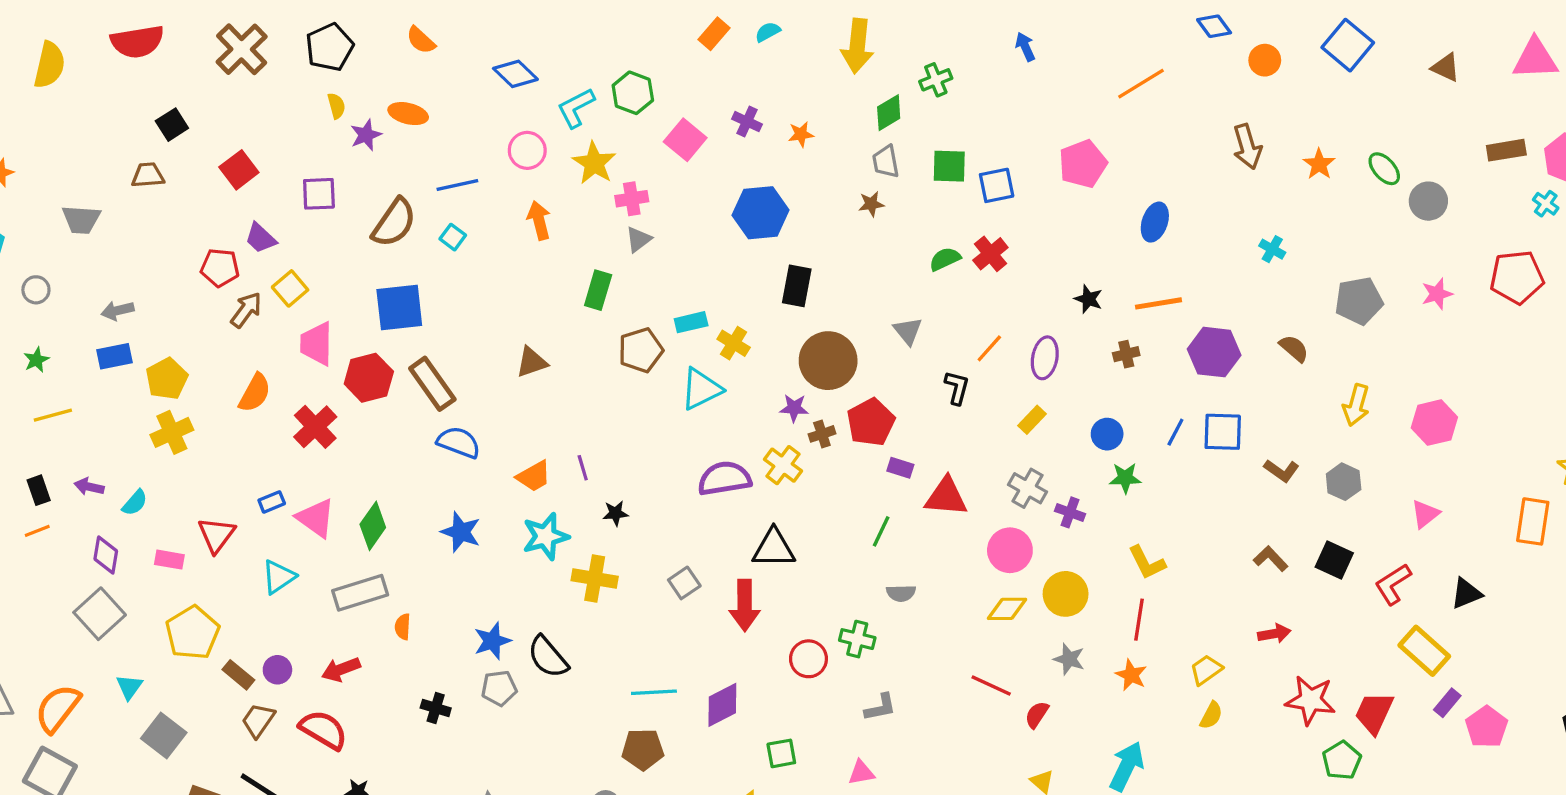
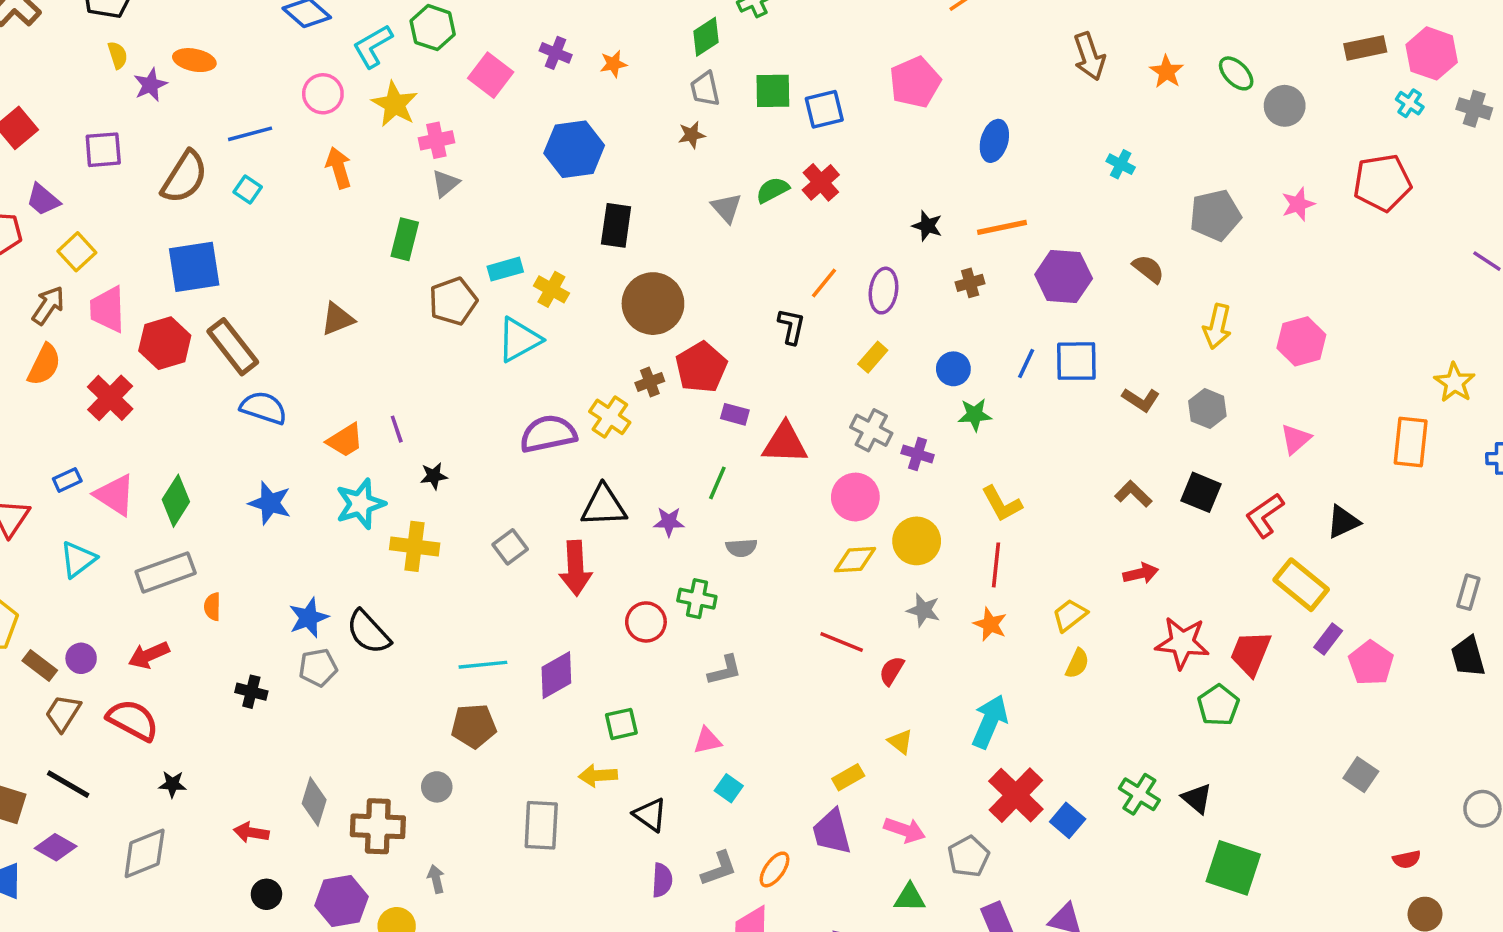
brown arrow: (246, 310) -> (48, 305), moved
gray triangle: (908, 331) -> (726, 208), moved
purple star: (794, 408) -> (669, 522), moved

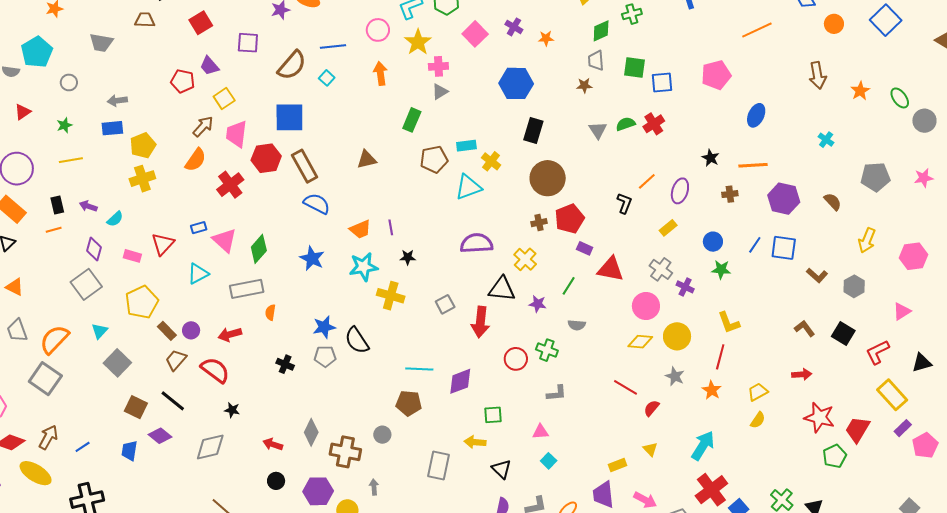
yellow cross: (610, 417) -> (525, 259), moved

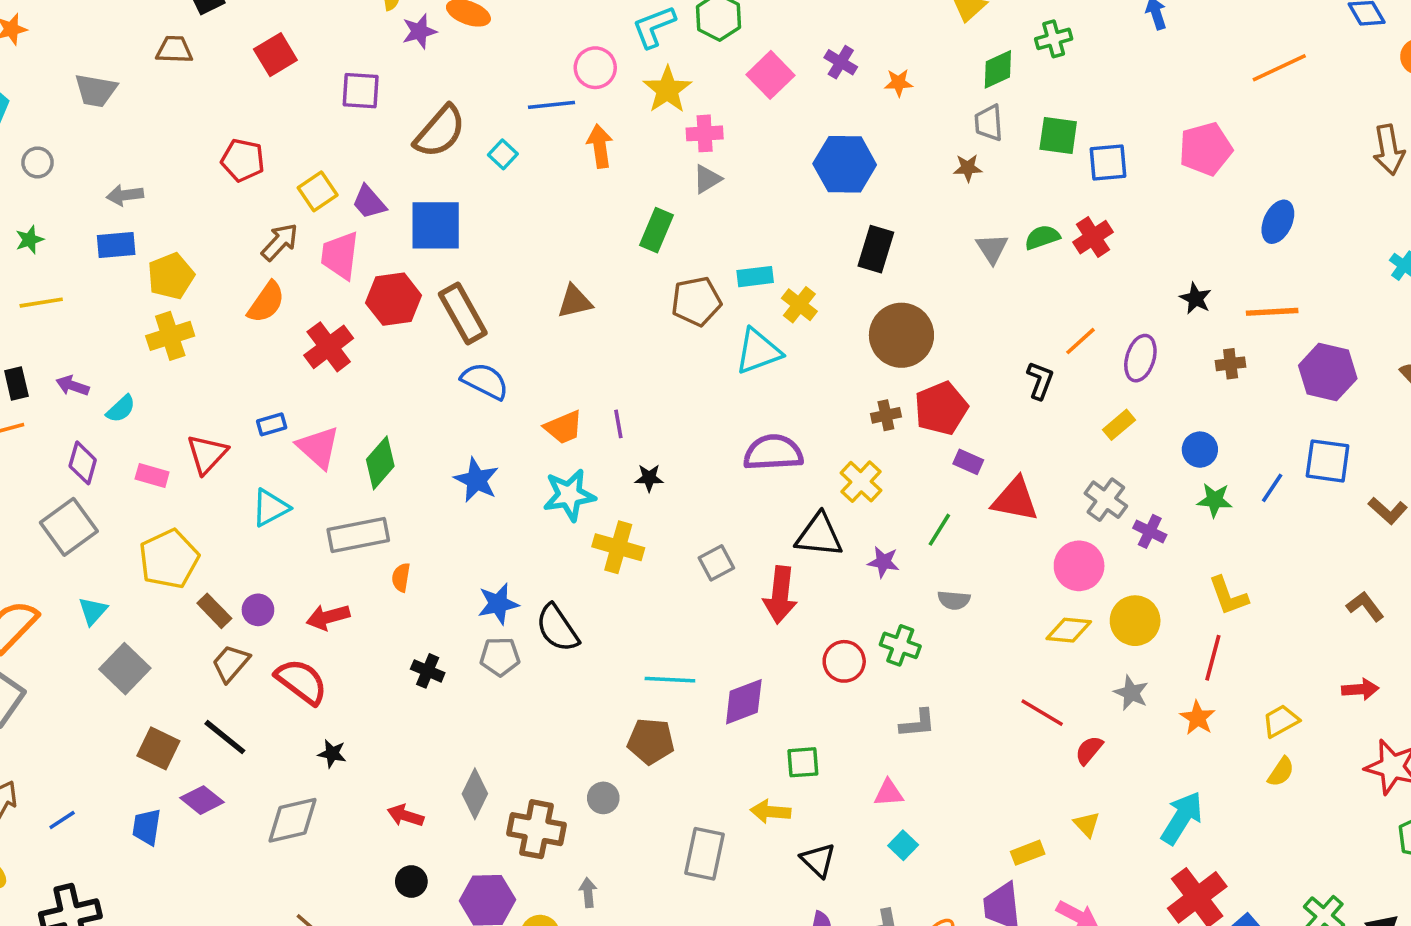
blue line: (333, 46) -> (551, 105), moved
purple trapezoid: (209, 66) -> (369, 202), moved
blue line: (755, 245) -> (1272, 488), moved

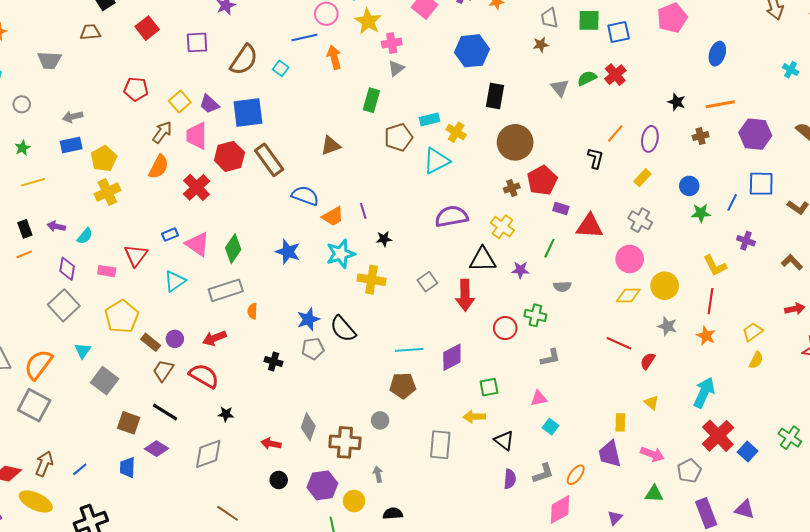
blue semicircle: (485, 381) -> (305, 196), moved
purple cross: (1150, 531) -> (746, 241), moved
yellow rectangle: (1028, 853) -> (620, 422), turned -60

